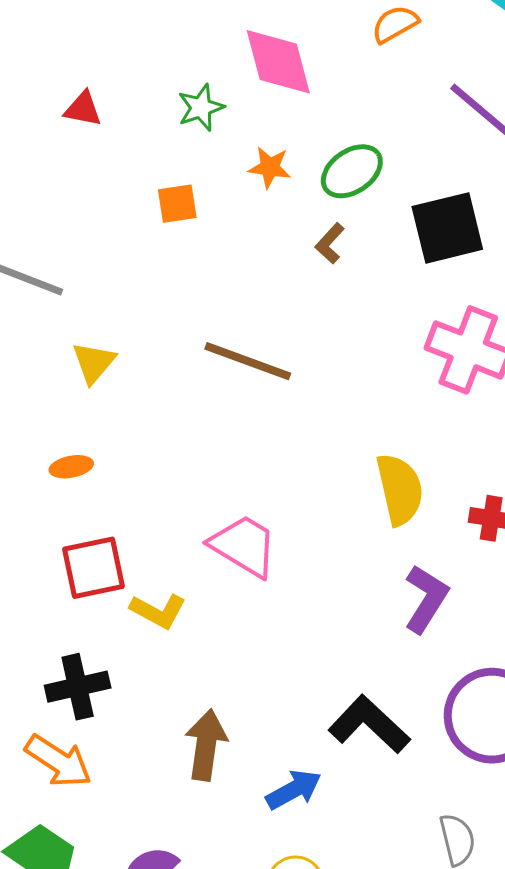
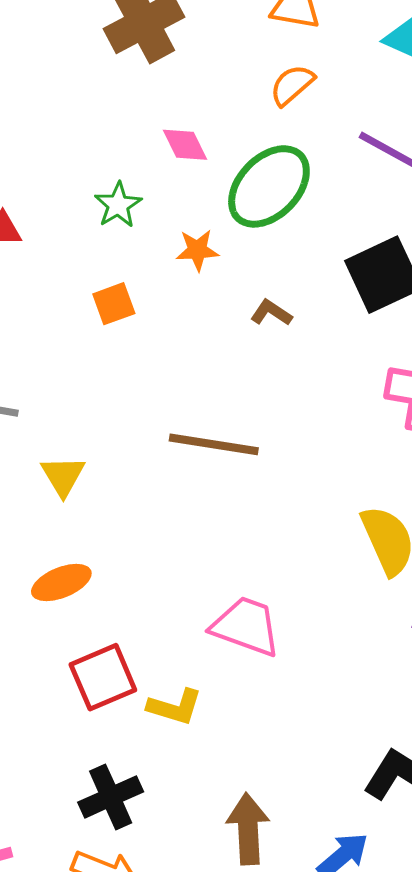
pink diamond: (278, 62) -> (185, 145), size x0.6
green ellipse: (352, 171) -> (269, 186), moved, size x1.4
brown L-shape: (330, 243) -> (271, 313), turned 93
orange ellipse: (71, 467) -> (61, 582), size x1.4

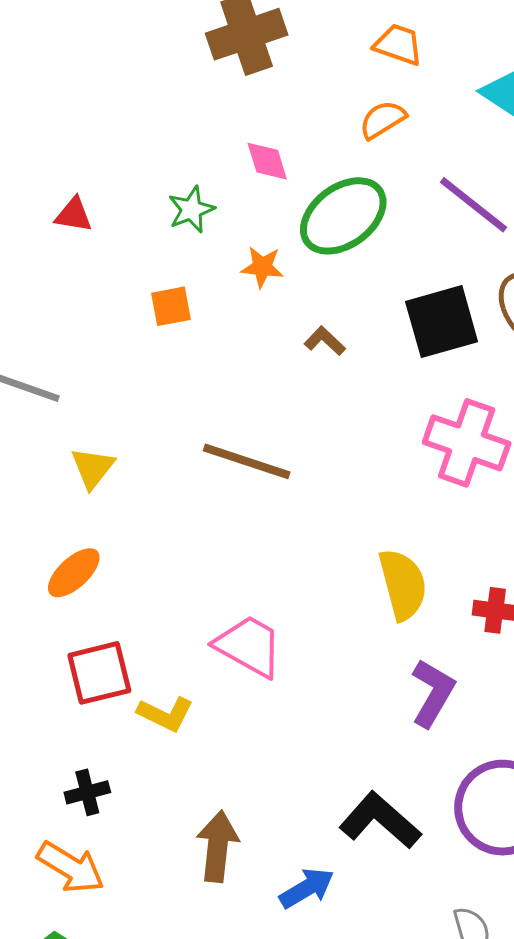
orange ellipse: (61, 582) -> (74, 573), turned -30
black cross: (111, 797) -> (87, 792), size x0.7

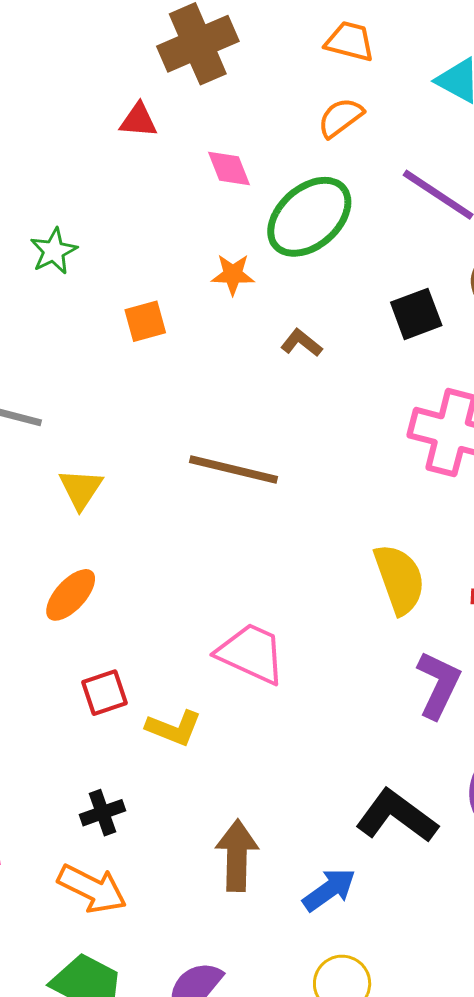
green star: (191, 210) -> (54, 251), moved
red triangle: (74, 215) -> (138, 120), moved
black square: (442, 322) -> (416, 314), size x0.7
red square: (99, 673) -> (104, 693), size x0.7

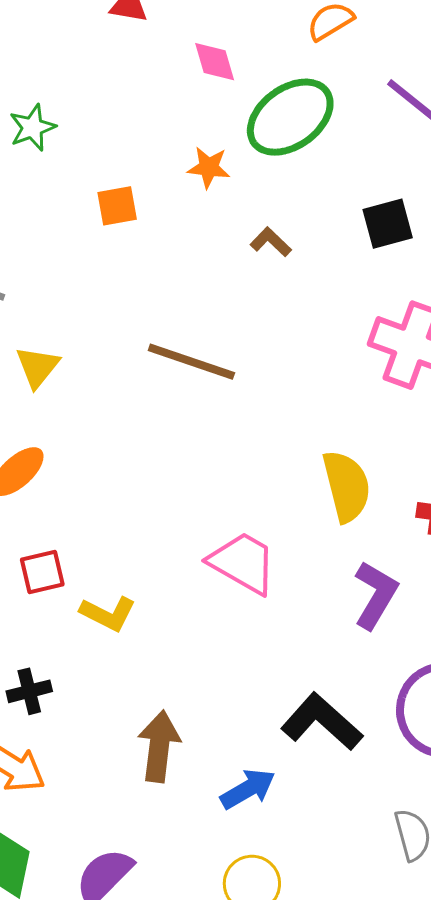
pink trapezoid: (251, 653) -> (243, 563), moved

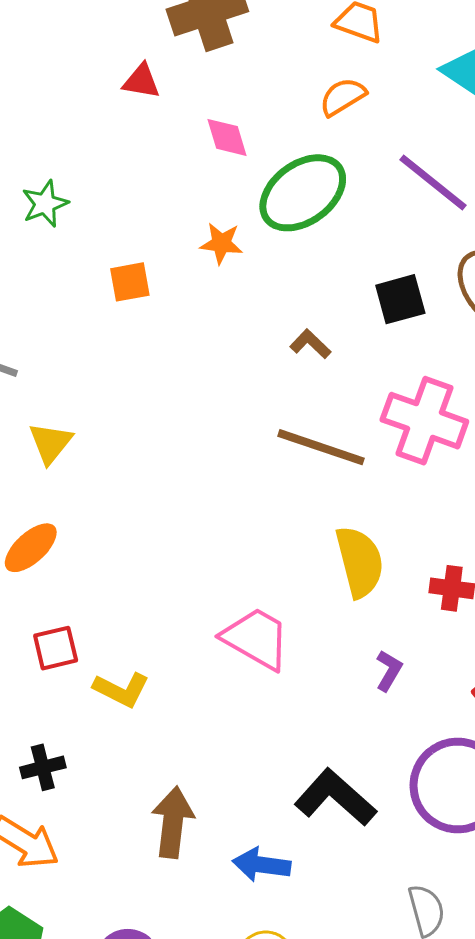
brown L-shape: (271, 242) -> (310, 344), moved
brown line: (191, 362) -> (321, 447), moved
purple L-shape: (376, 595) -> (389, 670), size x0.6
blue arrow: (248, 789) -> (262, 865), turned -142

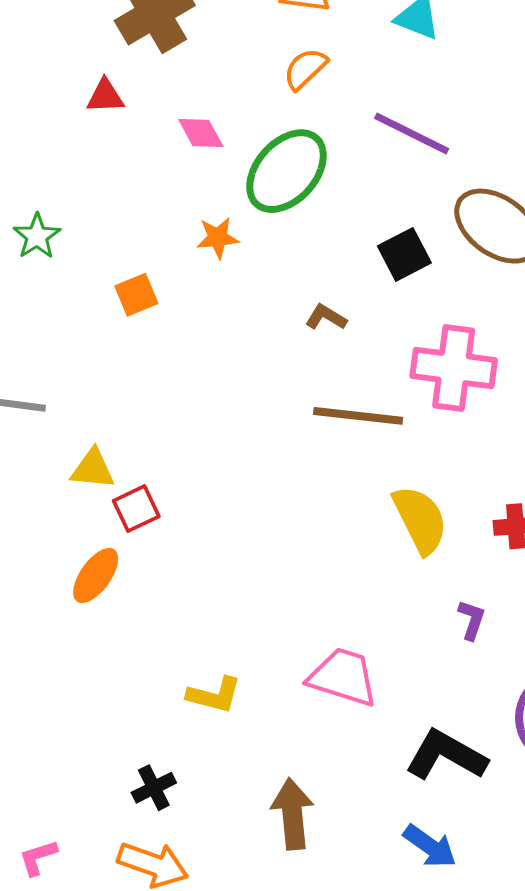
yellow triangle: (50, 443) -> (93, 469), turned -51
pink trapezoid: (256, 638) -> (343, 677), moved
red square: (56, 648) -> (136, 509), moved
blue arrow: (262, 865) -> (430, 846), moved, turned -140

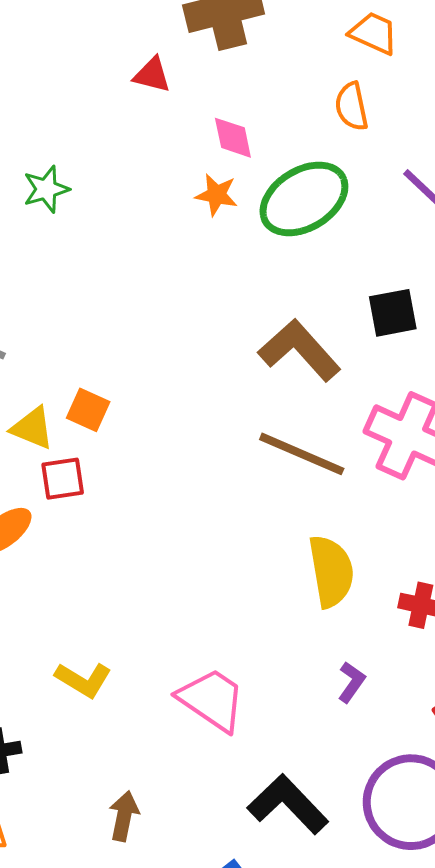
orange semicircle: (305, 69) -> (352, 106), turned -75
orange star: (218, 238) -> (217, 195), moved
orange square: (136, 295) -> (88, 410), moved, turned 30
brown L-shape: (326, 317) -> (299, 350), size x2.0
brown arrow: (292, 814) -> (124, 816), size x0.7

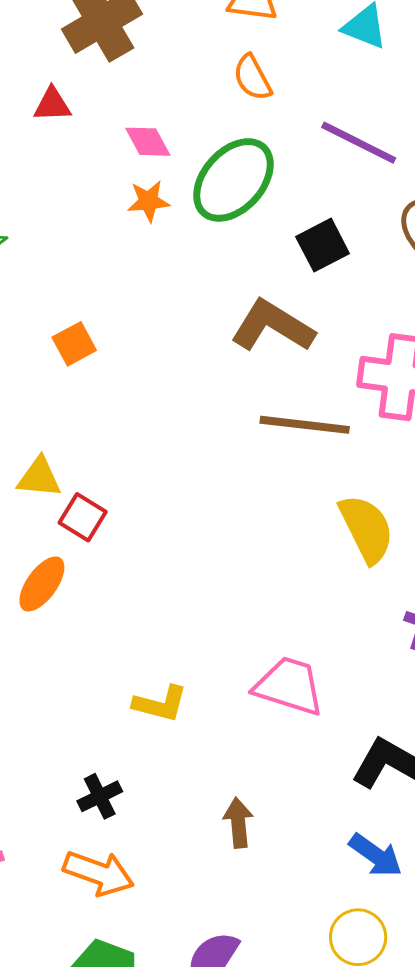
black square: (393, 313) -> (323, 245), moved
orange square: (88, 410) -> (74, 344), moved, turned -36
red square: (63, 479) -> (83, 517), turned -33

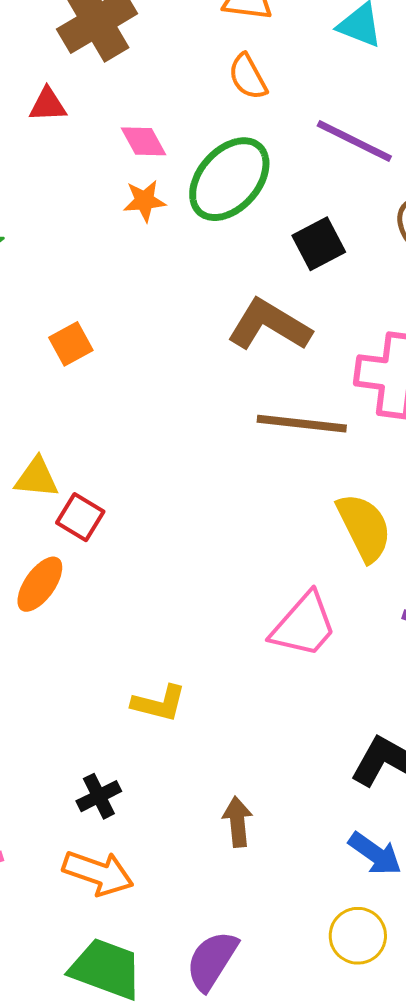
pink trapezoid: (289, 686) -> (304, 625), moved, turned 114

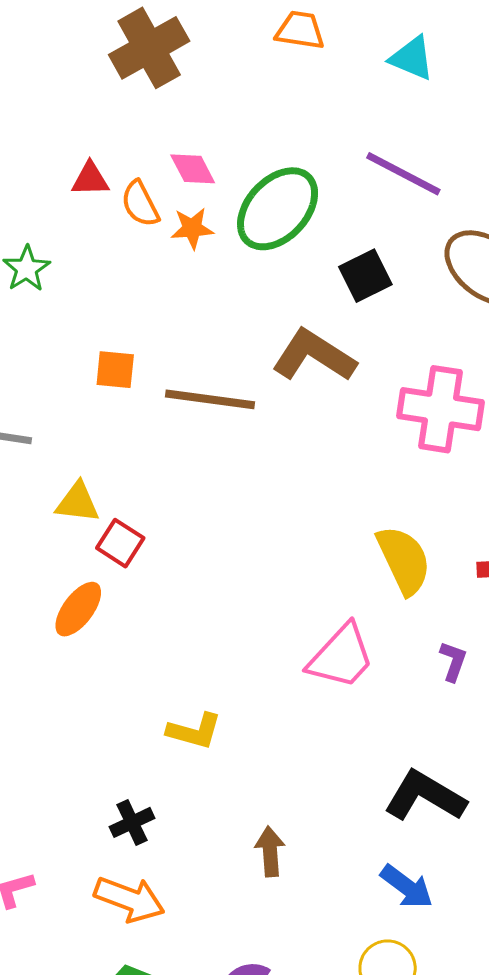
orange semicircle: (248, 77) -> (140, 204), moved
red triangle: (48, 105) -> (90, 179), moved
orange square: (71, 344) -> (115, 370), turned 33
brown line: (302, 424) -> (210, 399), moved

